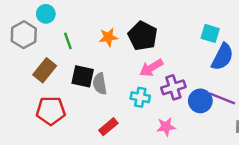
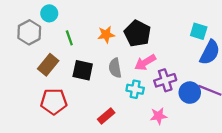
gray semicircle: (100, 84) -> (115, 68), moved

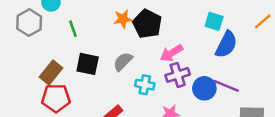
orange star: (106, 35) -> (123, 19), moved
pink arrow: (145, 62) -> (172, 53), moved
brown rectangle: (48, 65) -> (51, 72), moved
gray semicircle: (115, 68) -> (123, 62), turned 54

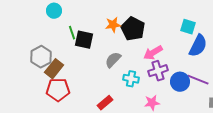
gray hexagon: (29, 23) -> (41, 57), moved
black square: (88, 64) -> (84, 40), moved

